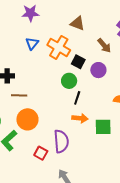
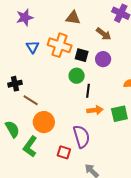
brown line: (19, 95) -> (31, 100), turned 42

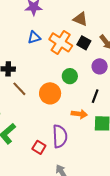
blue triangle: (33, 47) -> (34, 37), turned 32
black square: (82, 55) -> (84, 43), moved
black line: (88, 91) -> (95, 96), moved
orange circle: (44, 122) -> (50, 93), moved

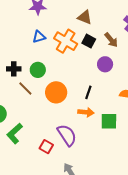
green circle: (70, 76) -> (38, 70), moved
black line: (95, 96) -> (88, 92), moved
purple semicircle: (60, 136) -> (67, 135), turned -30

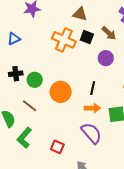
blue triangle: (39, 37) -> (14, 39), moved
green circle: (38, 70) -> (35, 80), moved
brown line: (25, 88) -> (30, 106), moved
purple semicircle: (67, 135) -> (91, 133), moved

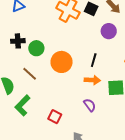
purple semicircle: (91, 133) -> (90, 105), size x0.6

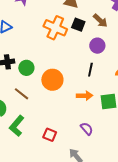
black line: (94, 60) -> (90, 70), moved
purple semicircle: (90, 105) -> (87, 129), moved

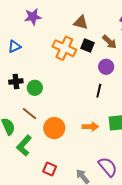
orange circle: (52, 80) -> (54, 128), moved
orange arrow: (85, 96) -> (90, 127), moved
purple semicircle: (87, 129) -> (108, 167), moved, size x1.5
red square: (50, 135) -> (50, 169), moved

